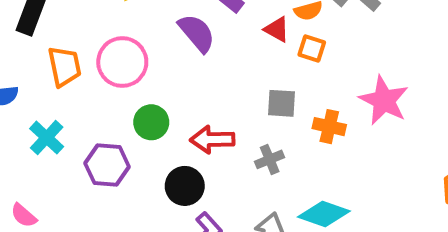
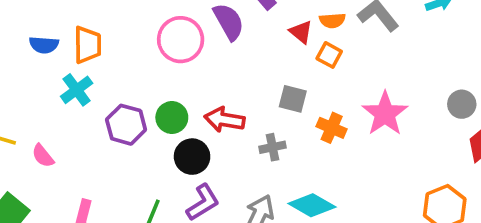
pink circle: (122, 62) -> (181, 40), moved
orange trapezoid: (64, 66) -> (88, 45), moved
green circle: (151, 122) -> (172, 118), moved

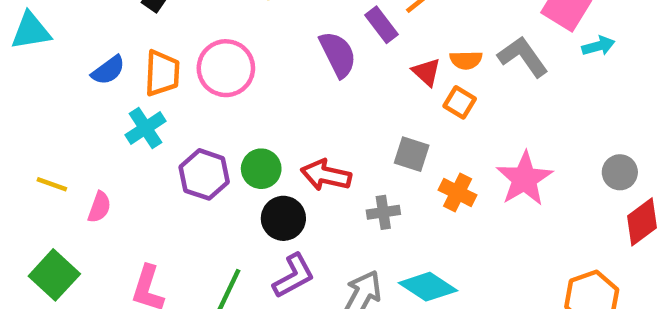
pink circle: (181, 40) -> (226, 68), moved
blue semicircle: (44, 45) -> (108, 70), turned -44
pink semicircle: (43, 156) -> (99, 207), turned -125

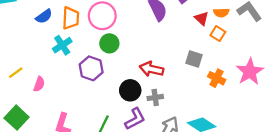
green circle: (261, 169) -> (109, 43), moved
yellow line: (52, 184) -> (16, 73), turned -56
gray cross: (383, 212) -> (155, 97), moved

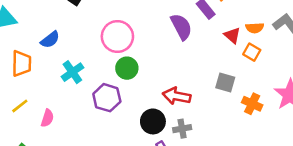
orange trapezoid: (71, 18) -> (21, 63), moved

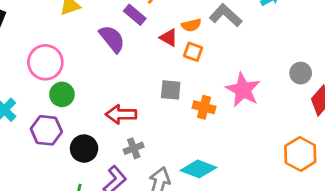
black circle: (153, 121) -> (84, 149), moved

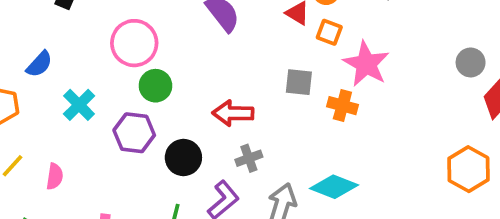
pink star: (243, 90) -> (366, 64), moved

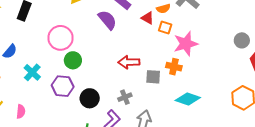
pink star: (366, 64) -> (186, 44), turned 30
gray square: (299, 82) -> (153, 77), moved
red arrow: (233, 113) -> (129, 62), moved
cyan diamond: (334, 187) -> (188, 99), moved

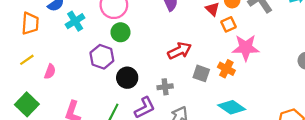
orange square: (165, 28) -> (228, 24), turned 32
red arrow: (129, 62) -> (180, 51), turned 140
cyan cross: (32, 72) -> (75, 21), moved

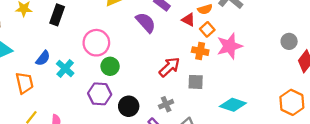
orange cross: (226, 69) -> (200, 51), moved

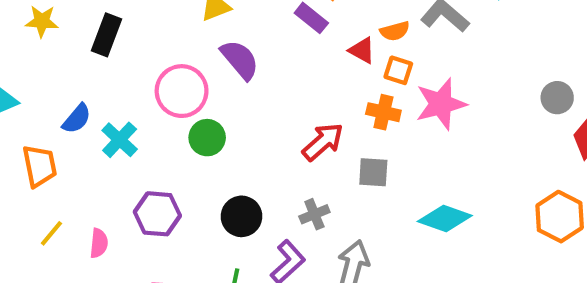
purple semicircle: (146, 23) -> (240, 60), moved
orange square: (207, 29) -> (398, 70), turned -32
purple hexagon: (100, 94) -> (157, 214), moved

